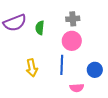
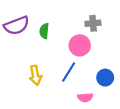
gray cross: (73, 19) -> (93, 23), moved
blue line: (62, 65) -> (69, 72), turned 30

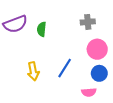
pink circle: (80, 45) -> (97, 49), moved
pink semicircle: (85, 97) -> (89, 92), moved

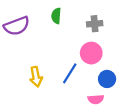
green semicircle: (42, 29) -> (56, 16), moved
pink circle: (97, 49) -> (91, 53), moved

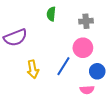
purple semicircle: (17, 26) -> (15, 38), moved

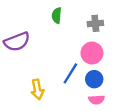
yellow arrow: (33, 69) -> (37, 89), moved
blue circle: (97, 71) -> (94, 79), moved

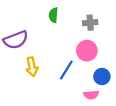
blue circle: (94, 79) -> (102, 76), moved
yellow arrow: (37, 89) -> (32, 67), moved

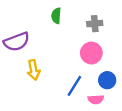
blue line: (66, 70) -> (74, 86), moved

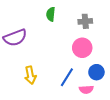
yellow arrow: (34, 70) -> (30, 75), moved

